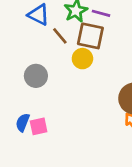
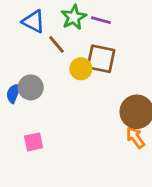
brown square: (90, 36) -> (101, 59), moved
blue semicircle: (23, 122) -> (13, 93), moved

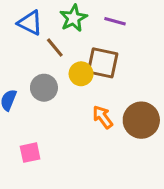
purple line: (101, 20) -> (115, 21), moved
gray circle: (31, 87) -> (44, 88), moved
orange arrow: (135, 138) -> (103, 117), moved

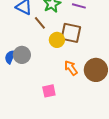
gray circle: (44, 88) -> (22, 55), moved
pink square: (30, 153) -> (49, 91), moved

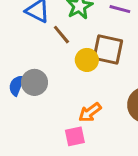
orange arrow: (71, 68) -> (90, 112), moved, turned -91

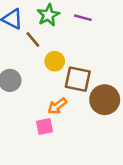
brown square: (108, 49) -> (78, 79), moved

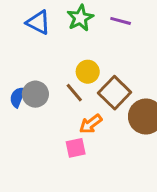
brown line: (33, 39) -> (74, 93), moved
brown square: (78, 79) -> (115, 93), turned 32

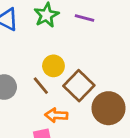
orange arrow: (91, 124) -> (56, 115), turned 40

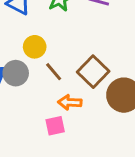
yellow circle: (53, 66) -> (35, 47), moved

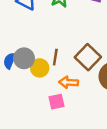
yellow circle: (35, 47) -> (40, 68), moved
brown line: (54, 72) -> (55, 57), turned 49

